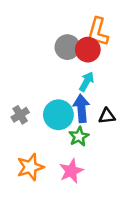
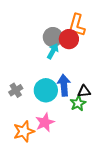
cyan arrow: (87, 82) -> (53, 51), moved
green star: (79, 136) -> (78, 103), moved
pink star: (71, 171) -> (45, 122), moved

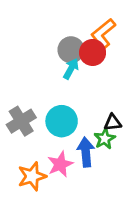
orange L-shape: (77, 25) -> (103, 34), turned 35
blue arrow: (64, 85) -> (86, 152), moved
gray cross: (16, 90) -> (21, 121), size x1.5

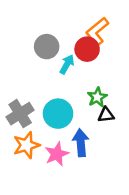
gray circle: (71, 50) -> (47, 47), moved
green star: (105, 139) -> (97, 97), moved
orange star: (32, 176) -> (26, 145), moved

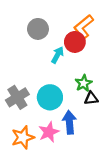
gray circle: (47, 47) -> (38, 29), moved
orange star: (26, 145) -> (23, 137), moved

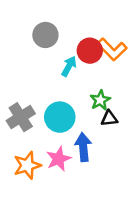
orange L-shape: (84, 27) -> (112, 49), moved, turned -95

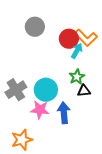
cyan arrow: (69, 66) -> (77, 51), moved
pink star: (58, 159) -> (40, 110), moved, turned 30
orange star: (27, 165) -> (22, 140), moved

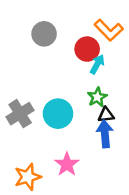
orange L-shape: (86, 38) -> (109, 30), moved
pink star: (40, 110) -> (67, 164), moved, turned 30
blue arrow: (64, 113) -> (105, 134), moved

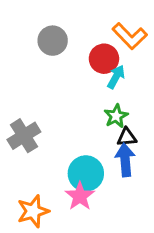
cyan circle: (58, 114) -> (86, 173), moved

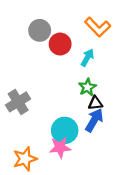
red circle: (104, 59) -> (60, 44), moved
blue arrow: (125, 160) -> (94, 120), turned 35
pink star: (80, 196) -> (60, 147), turned 30

